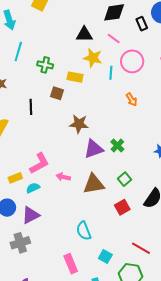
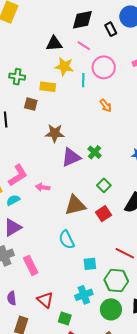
brown triangle: (94, 184) -> (75, 205), moved
cyan square: (105, 256) -> (90, 264), turned -32
pink rectangle: (71, 264) -> (31, 265), moved

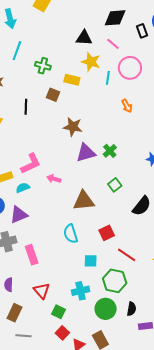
red square: (104, 214) -> (107, 233), moved

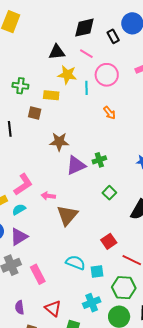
green cross: (110, 151) -> (99, 160), turned 32
brown triangle: (84, 201) -> (67, 215), moved, turned -35
cyan semicircle: (71, 234) -> (75, 263), moved, turned 138

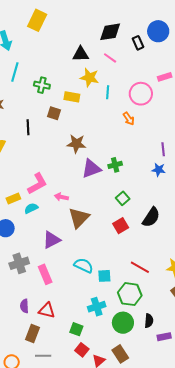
pink circle: (107, 75) -> (141, 94), moved
purple triangle: (19, 237) -> (52, 240), moved
red square: (109, 241) -> (121, 226), moved
red triangle: (53, 308) -> (47, 310), moved, turned -30

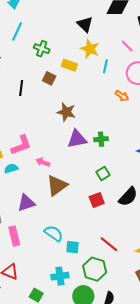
black triangle: (81, 54) -> (85, 24), turned 36
pink line: (110, 58) -> (127, 46), moved
orange arrow: (129, 119) -> (122, 96), turned -32

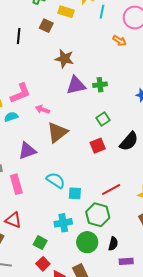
red line: (109, 244) -> (111, 189), turned -66

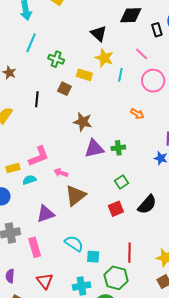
orange arrow: (119, 41) -> (137, 114), moved
red line: (111, 189) -> (129, 253), turned -60
red triangle: (13, 220) -> (45, 281), moved, turned 30

